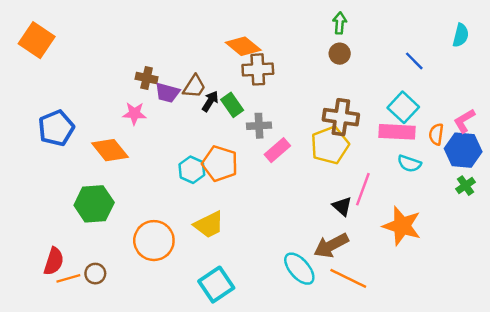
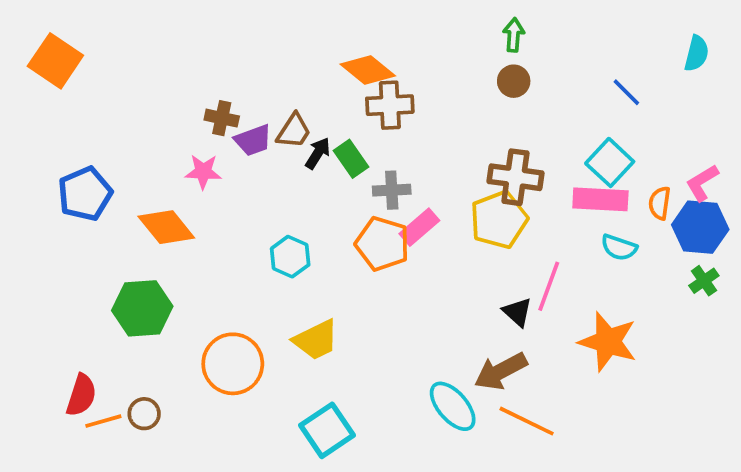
purple trapezoid: (167, 93) -> (253, 140), turned -35
orange pentagon: (220, 164) -> (382, 244), moved

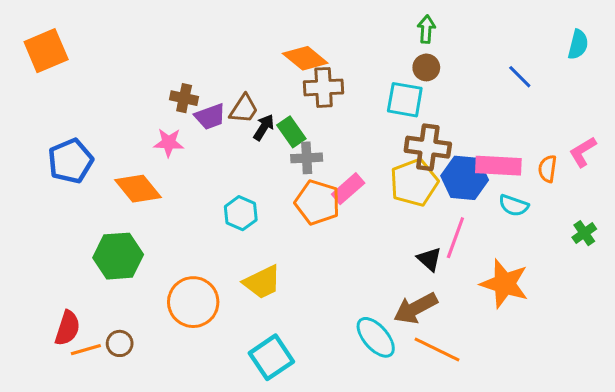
orange square: (55, 61) -> (46, 51), turned 33
cyan square: (610, 162) -> (405, 100), moved, turned -33
gray cross: (392, 190) -> (307, 158), moved
blue hexagon: (700, 227) -> (465, 178), moved

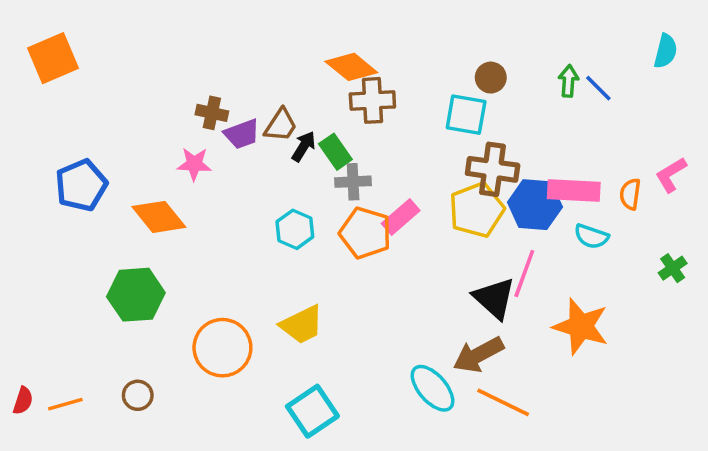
green arrow: (426, 29) -> (568, 81), moved
cyan hexagon: (241, 213) -> (295, 229), moved
black triangle: (429, 259) -> (494, 298), size x1.5
red semicircle: (67, 328) -> (23, 401), moved, size x0.7
orange line: (86, 350) -> (65, 404), moved

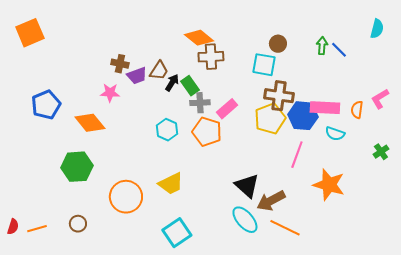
pink rectangle: (401, 217) -> (227, 109), moved
black triangle: (494, 298) -> (247, 186), moved

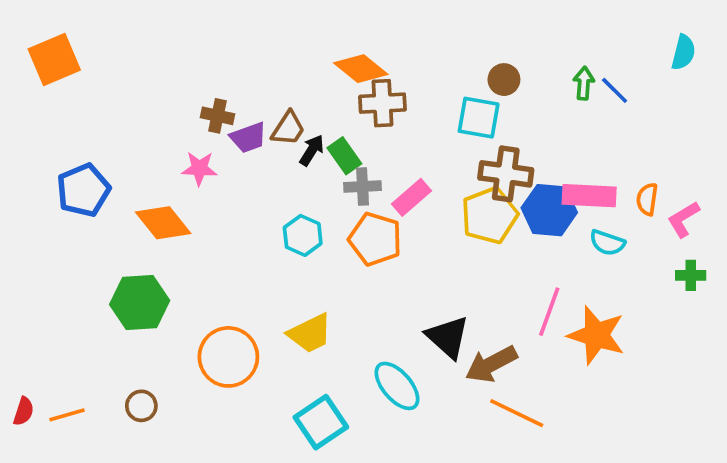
pink L-shape: (380, 99) -> (683, 219), moved
green cross: (381, 152) -> (691, 275), turned 35
pink line: (297, 155) -> (549, 312), moved
cyan ellipse: (245, 220) -> (397, 386), moved

